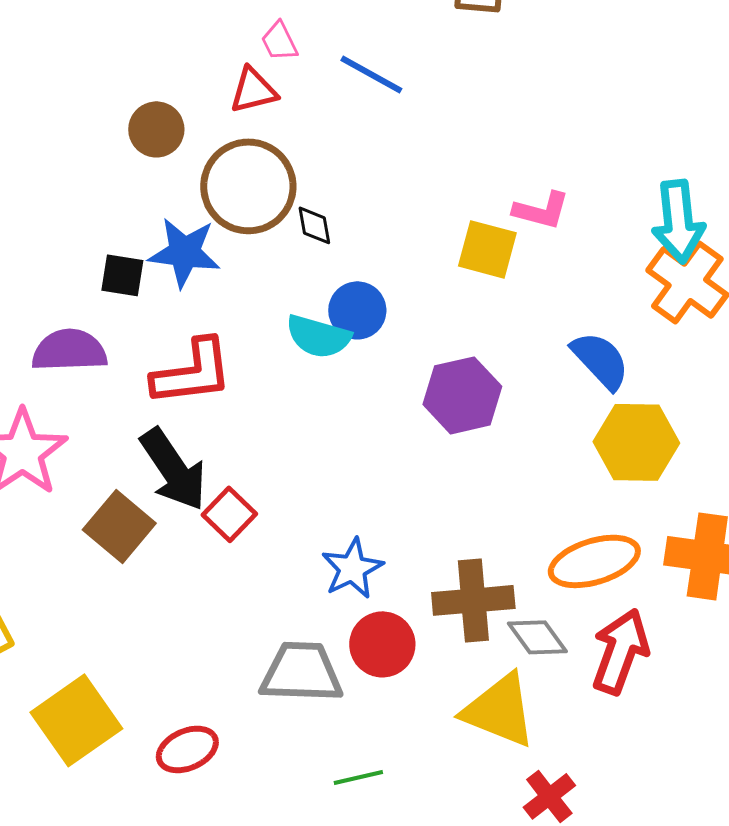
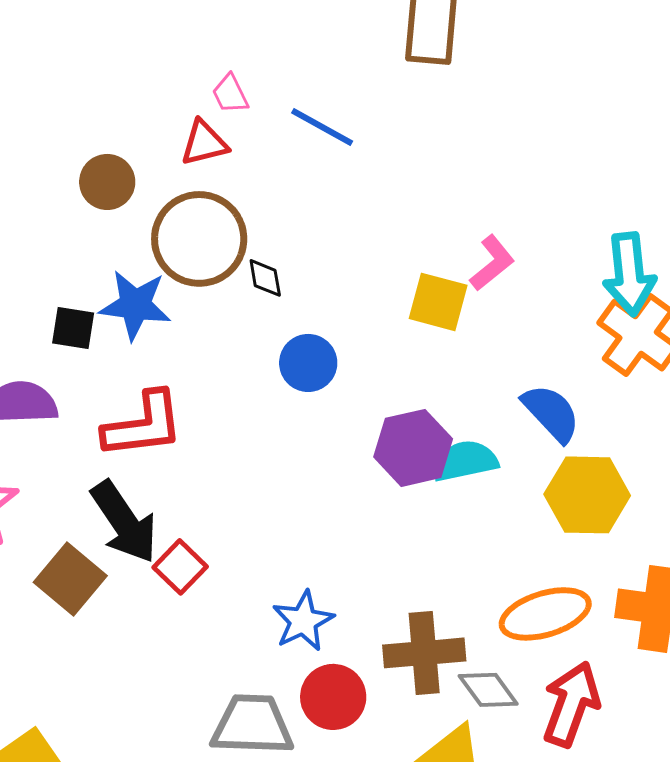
pink L-shape: (541, 210) -> (492, 263), turned -54
cyan semicircle: (318, 336) -> (465, 461), moved, turned 152

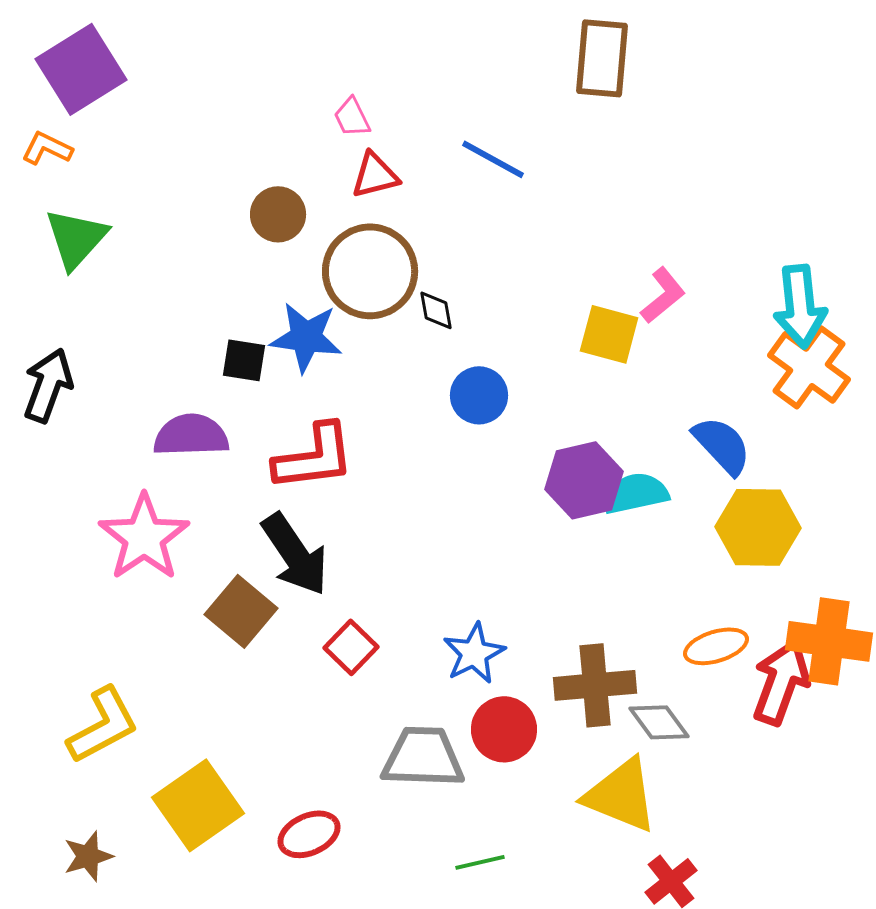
pink trapezoid: (230, 94) -> (352, 117), moved
red square: (180, 567) -> (351, 647), moved
orange ellipse: (545, 614) -> (716, 646), size x0.7
red arrow: (571, 704) -> (781, 682), moved

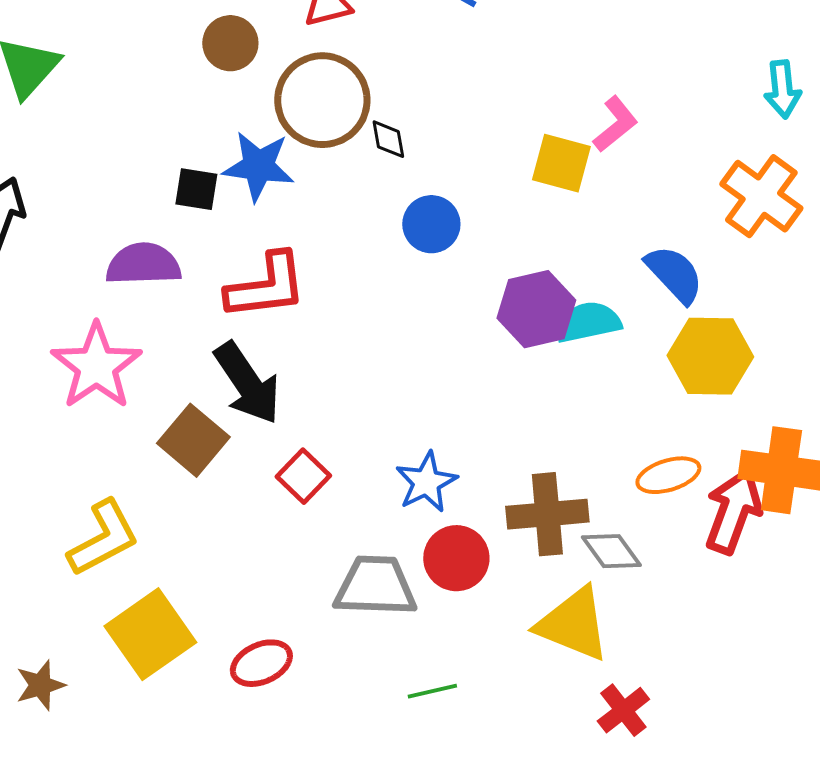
cyan arrow: (800, 306) -> (782, 89), moved, size x0.7
yellow L-shape: (103, 725) -> (103, 538), moved

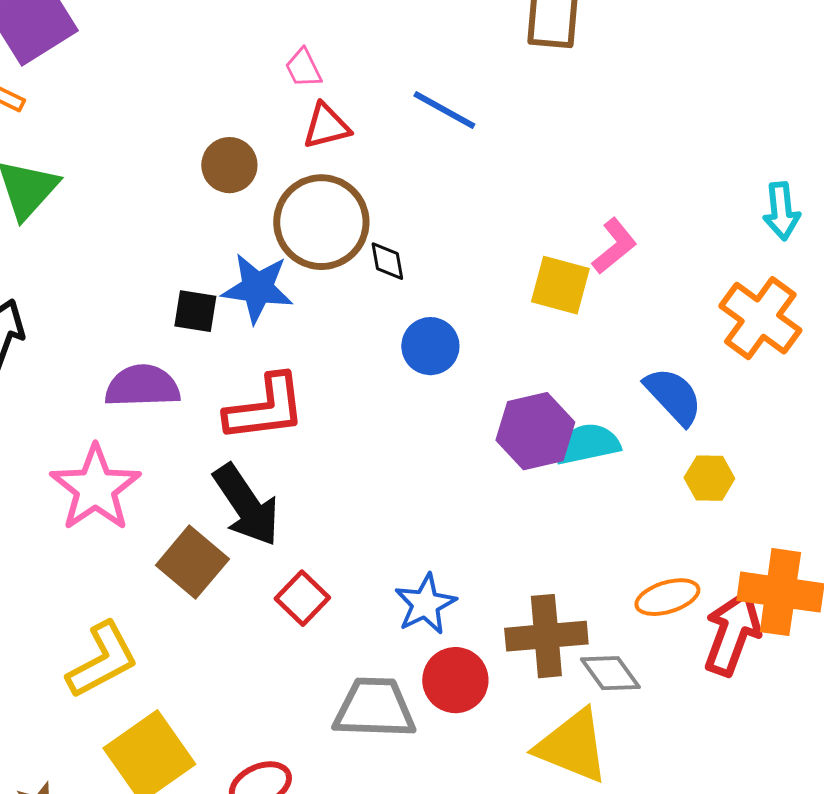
yellow hexagon: (710, 356) -> (709, 478), size x0.6

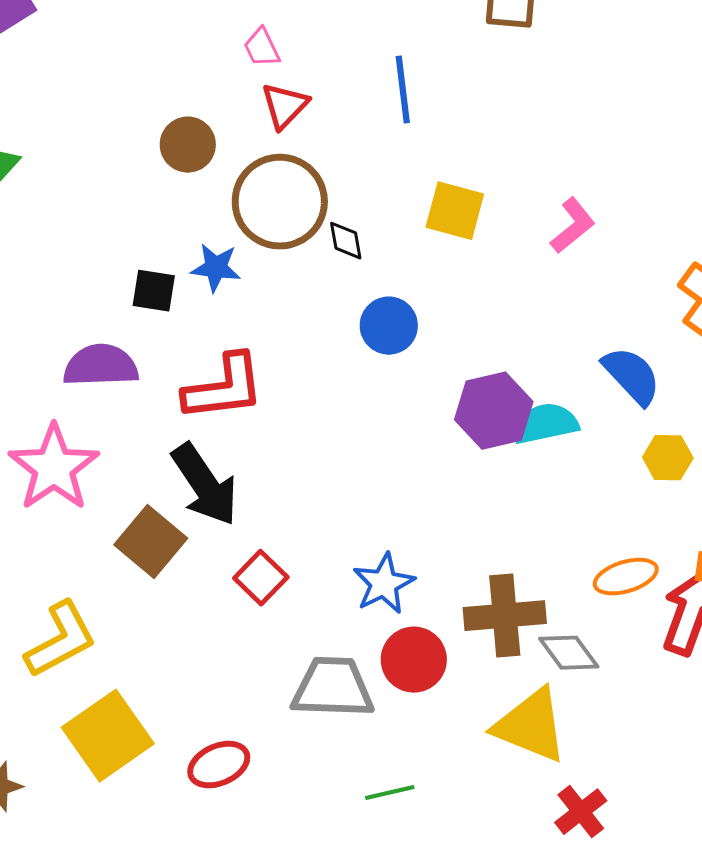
blue line: (444, 110) -> (403, 90), turned 54
red triangle: (326, 126) -> (285, 106), turned -32
yellow square: (560, 285) -> (455, 211), moved
blue star: (257, 288) -> (216, 268), size x0.7

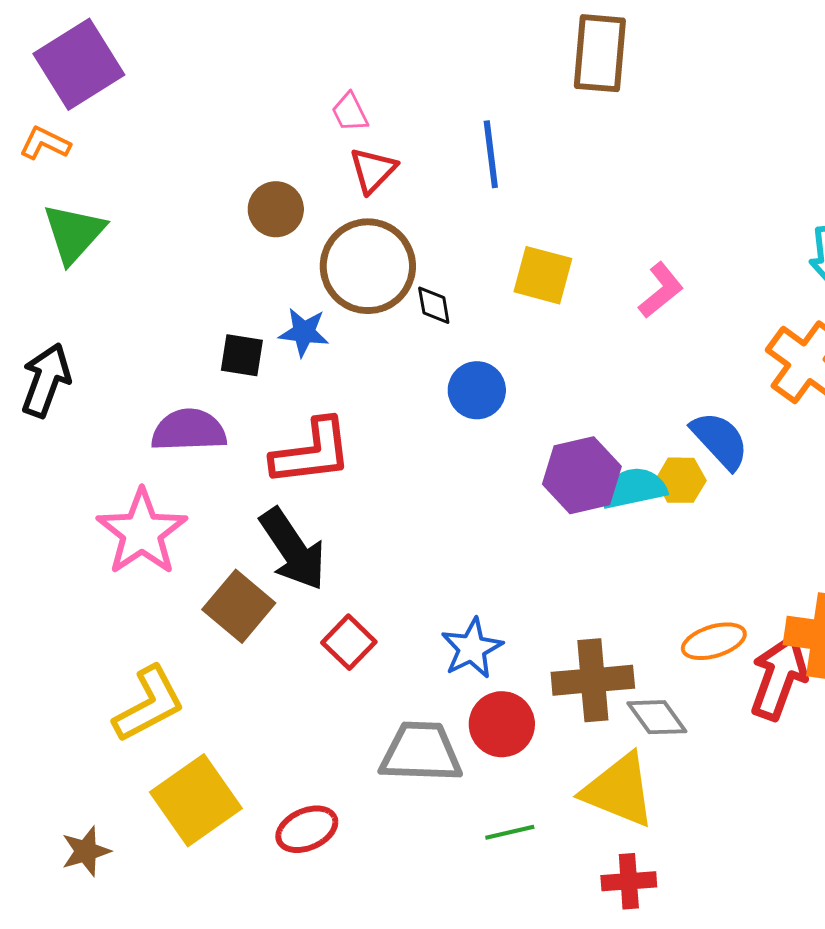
yellow hexagon: (668, 458) -> (681, 480), moved
green line: (390, 793) -> (510, 832), moved
red cross: (581, 812) -> (629, 881), moved, turned 34

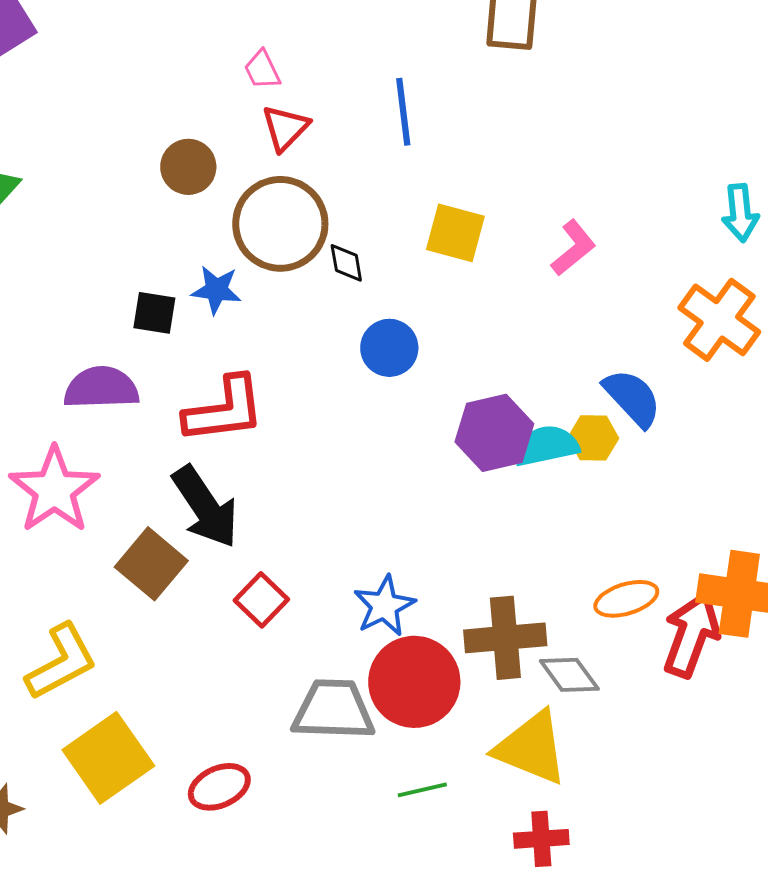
red circle: (502, 724) -> (414, 682), size x1.4

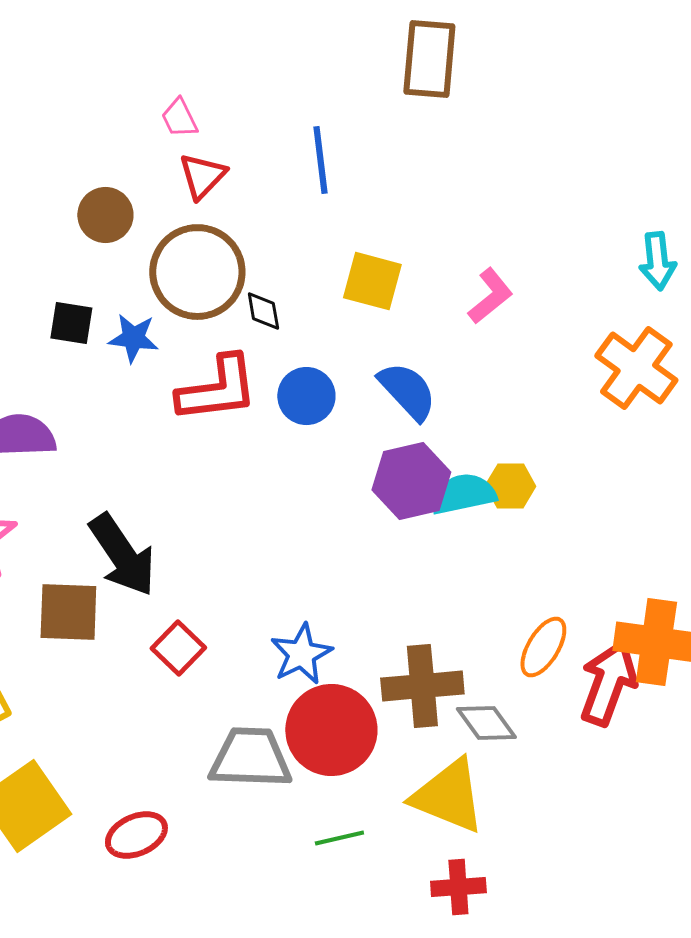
black square: (154, 313) -> (71, 323), moved
blue semicircle: (632, 398) -> (407, 391), moved
red L-shape: (224, 410) -> (217, 389), moved
brown square: (151, 564) -> (68, 612), turned -38
orange ellipse: (626, 599) -> (543, 647), turned -42

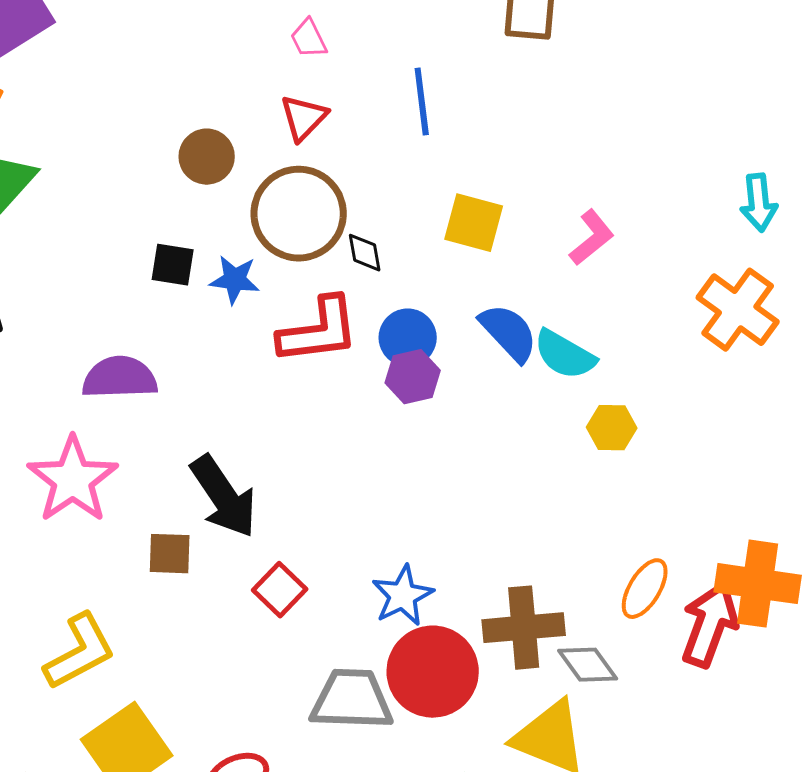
pink trapezoid: (179, 118) -> (309, 39), moved
purple hexagon: (411, 481) -> (413, 377), moved, size x0.7
cyan semicircle: (463, 494) -> (565, 355), moved, turned -138
brown square: (68, 612) -> (170, 554), size x0.7

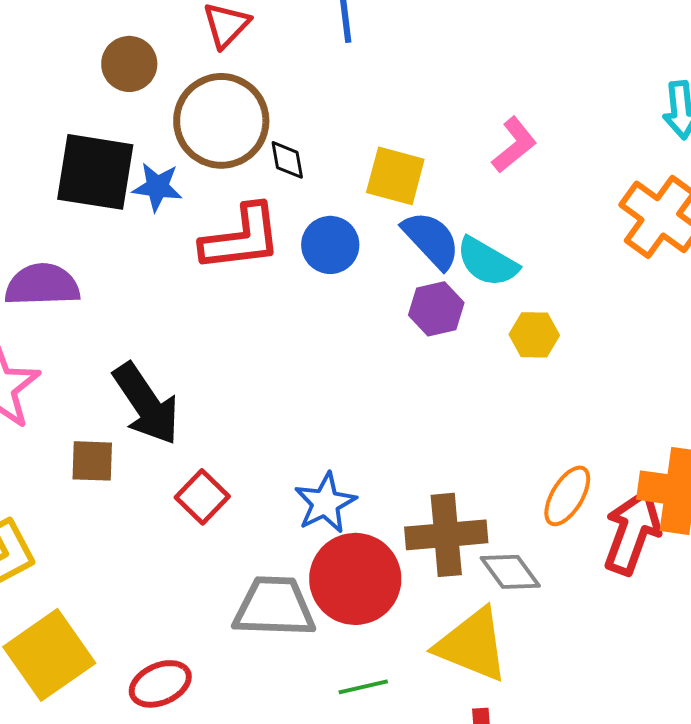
yellow square: (474, 223) -> (395, 176), moved
black square: (173, 265) -> (95, 172), size x1.8
purple hexagon: (413, 377) -> (436, 309), moved

